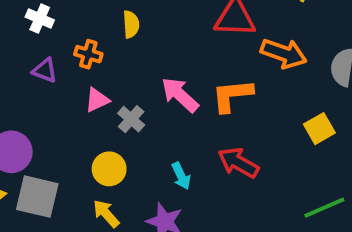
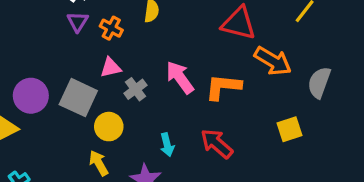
purple triangle: (45, 70) -> (78, 22), moved, turned 30
gray square: (37, 197) -> (78, 98), moved

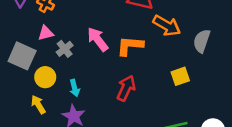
red arrow: (217, 144) -> (126, 88), turned 75
cyan arrow: (167, 145) -> (75, 88), moved

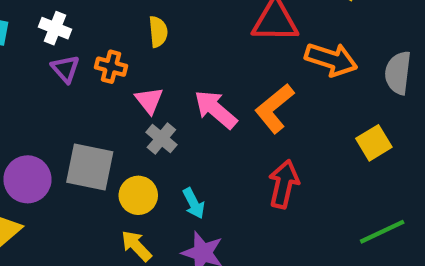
pink triangle: (46, 33) -> (149, 100), moved, turned -42
orange L-shape: (130, 46) -> (274, 108), turned -32

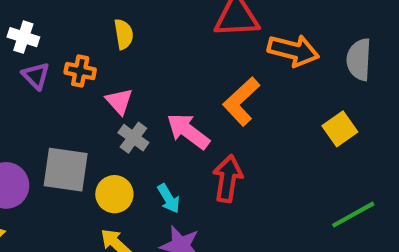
pink arrow: (216, 109) -> (188, 131), moved
red arrow: (284, 184) -> (228, 179), moved

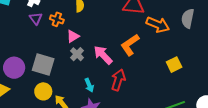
gray semicircle: (359, 59) -> (188, 18), moved
pink triangle: (119, 101) -> (73, 36), turned 32
yellow circle: (114, 194) -> (43, 91), moved

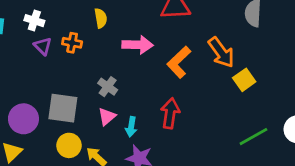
orange arrow: (158, 25) -> (221, 52), moved, turned 40
pink triangle: (73, 36) -> (107, 117), moved
pink arrow: (103, 55) -> (138, 45), moved, turned 145
cyan arrow: (89, 85) -> (131, 127), turned 40

